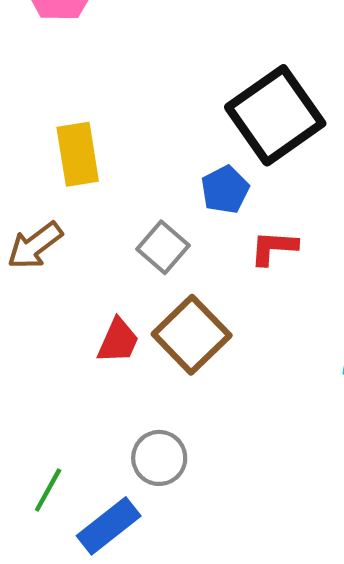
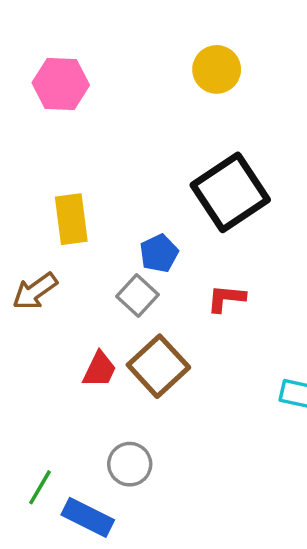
blue pentagon: (225, 190) -> (159, 253), moved
blue rectangle: (109, 526) -> (88, 517), turned 63

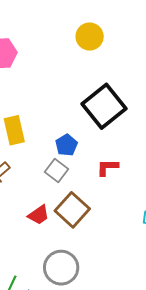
red trapezoid: (99, 369) -> (39, 215), turned 35
gray circle: (130, 464) -> (61, 268), size x1.4

